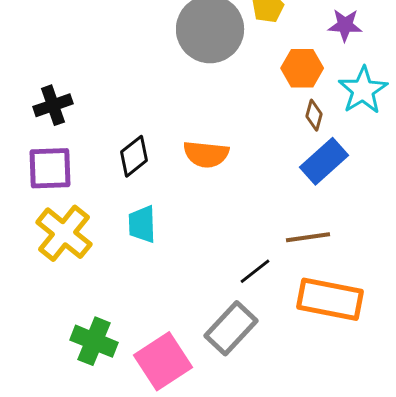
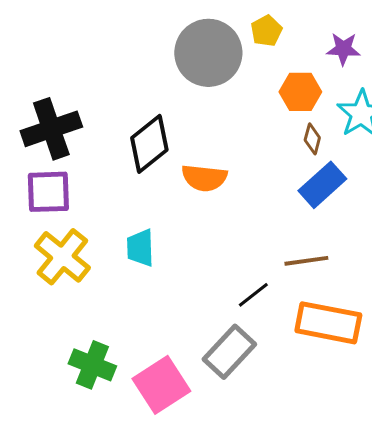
black cross: (53, 105) -> (51, 129), size x1.5
black diamond: (134, 156) -> (149, 144), moved, size x1.4

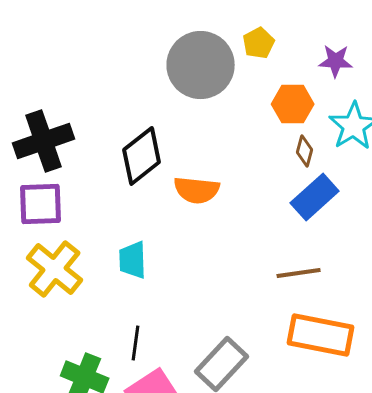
black line: (253, 295) -> (136, 343), moved, turned -44

